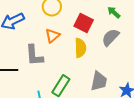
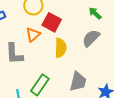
red square: (84, 23) -> (52, 22), moved

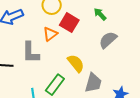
green arrow: (95, 13) -> (100, 14), moved
yellow semicircle: (61, 48) -> (76, 63), moved, turned -42

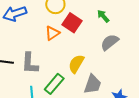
gray L-shape: (31, 52) -> (30, 63), moved
yellow semicircle: (76, 63) -> (76, 64), turned -114

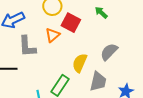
gray semicircle: (110, 42) -> (109, 52), moved
gray L-shape: (30, 63) -> (27, 46), moved

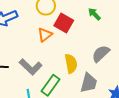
gray L-shape: (27, 46) -> (31, 67), moved, turned -45
yellow semicircle: (80, 63) -> (71, 64), turned 144

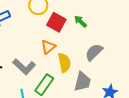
green arrow: (94, 14) -> (80, 21), moved
orange triangle: (45, 35) -> (48, 47), moved

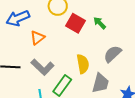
orange triangle: (48, 47) -> (37, 38), moved

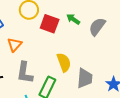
gray semicircle: (113, 54) -> (97, 27), moved
gray L-shape: (42, 67) -> (25, 73), turned 65

